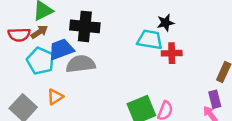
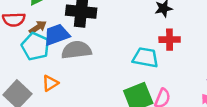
brown arrow: (39, 32) -> (38, 27), moved
cyan trapezoid: (150, 40) -> (145, 58), moved

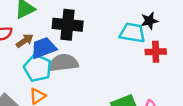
cyan pentagon: (35, 46) -> (38, 68), moved
cyan trapezoid: (145, 58) -> (132, 33), moved

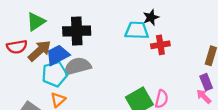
brown arrow: (25, 41) -> (40, 51), size x1.5
cyan pentagon: (38, 68) -> (55, 74), turned -30

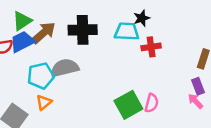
black cross: (77, 31) -> (83, 30), moved
brown arrow: (40, 51) -> (44, 33), moved
blue trapezoid: (58, 55) -> (22, 42), moved

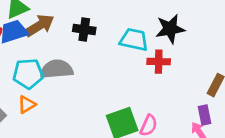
black star: (142, 18) -> (170, 29), moved, size x1.5
black cross: (83, 30) -> (84, 29), size x0.7

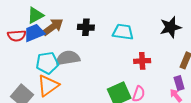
black star: (170, 29) -> (170, 27), moved
red cross: (159, 62) -> (142, 61), moved
orange triangle: (27, 104) -> (48, 86), size x1.6

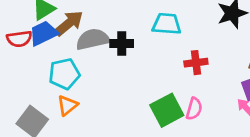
black cross: (86, 27) -> (122, 44), moved
gray semicircle: (68, 58) -> (93, 39), moved
orange triangle: (48, 86) -> (67, 105), size x0.7

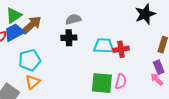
cyan trapezoid: (167, 24) -> (104, 46), moved
gray semicircle: (93, 39) -> (73, 19), moved, size x0.7
green square: (167, 110) -> (102, 83), turned 35

